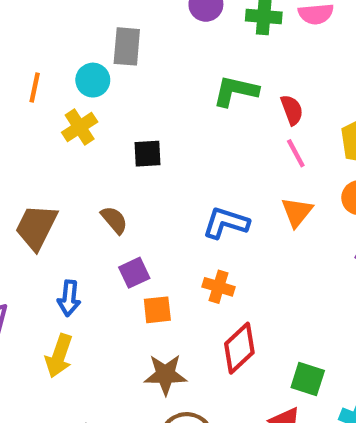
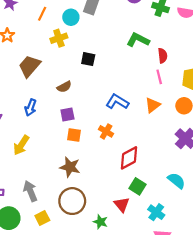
brown semicircle: (114, 220) -> (64, 87), turned 88
brown trapezoid: (36, 227) -> (29, 66), moved
blue arrow: (69, 298) -> (31, 108), moved
red diamond: (239, 348) -> (129, 158), moved

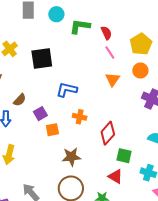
cyan circle: (71, 17) -> (56, 14), moved
black square: (88, 59) -> (42, 58), size x1.6
brown semicircle: (64, 87) -> (20, 100), moved
blue L-shape: (117, 102) -> (67, 90), moved
brown star: (70, 167) -> (71, 157), moved

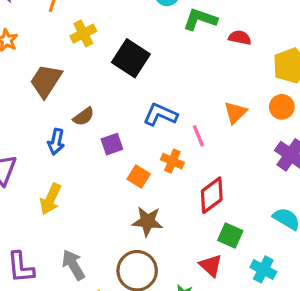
red semicircle: (106, 33) -> (240, 38), turned -64
pink line: (110, 53) -> (198, 136), moved
black square: (42, 58) -> (131, 58), turned 30
orange square: (52, 130) -> (139, 177), moved, turned 32

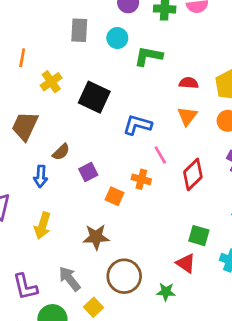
red semicircle: (240, 38) -> (189, 83), moved
orange triangle: (235, 113) -> (187, 116), moved
blue L-shape: (160, 115) -> (137, 125), moved
red diamond: (212, 195) -> (193, 174), moved
brown star: (147, 221) -> (96, 237), moved

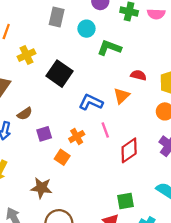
orange triangle: (187, 116) -> (122, 96), moved
orange cross: (141, 179) -> (77, 137), moved, turned 35
green square: (199, 236) -> (125, 201), turned -36

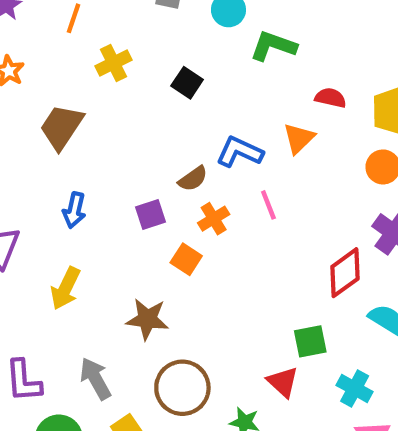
black square: (59, 74) -> (187, 83), moved, size x0.6
brown semicircle: (25, 114) -> (193, 179), moved
red diamond: (129, 150) -> (345, 273), moved

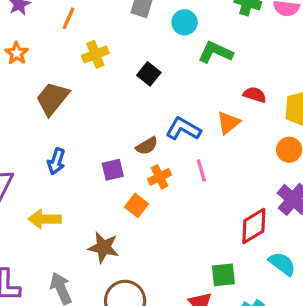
yellow arrow: (65, 288) -> (45, 219), turned 60

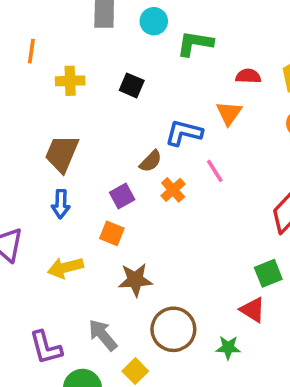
yellow cross: (95, 54) -> (70, 81), turned 35
brown trapezoid: (52, 98) -> (62, 154), moved
orange square: (136, 205) -> (112, 233), moved

